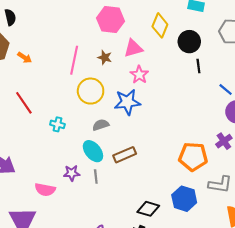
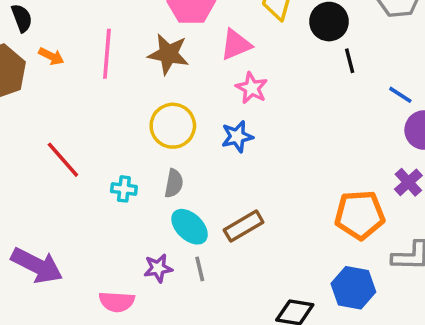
brown star: (105, 57) -> (168, 54), moved, size x1.6
orange arrow: (25, 58) -> (51, 56), moved
pink line: (74, 60) -> (107, 54), moved
blue star: (127, 102) -> (237, 137), size x0.7
gray semicircle: (101, 125) -> (174, 183), moved, turned 126

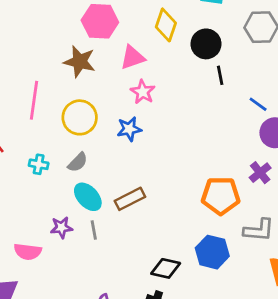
pink line: (107, 54) -> (34, 100), moved
gray semicircle: (174, 183) -> (78, 162), turned 30

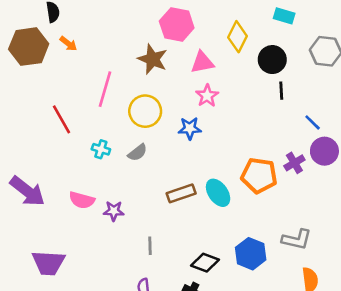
purple cross: (260, 173) -> (294, 163), moved
orange pentagon: (221, 196) -> (259, 175), moved
cyan ellipse: (88, 197) -> (218, 193), moved
gray line: (94, 230) -> (150, 246), moved
pink semicircle: (28, 252) -> (82, 200), moved

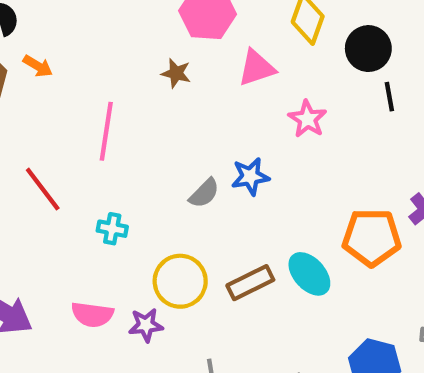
brown star: (153, 59) -> (176, 73), size x0.6
pink star: (207, 96) -> (307, 119), moved
yellow circle: (145, 111) -> (180, 281), moved
gray semicircle: (137, 153) -> (204, 193), moved

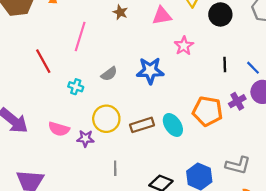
black line: (389, 97) -> (225, 65), moved
blue star: (250, 176) -> (150, 71), size x1.4
gray semicircle: (204, 193) -> (109, 74), moved

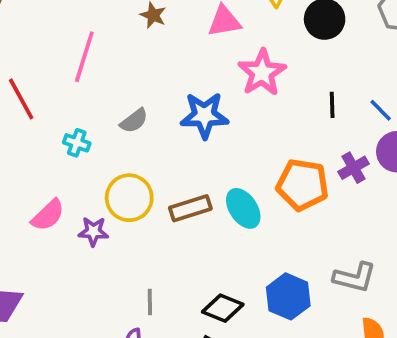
pink star: (184, 46) -> (262, 73), size x1.4
pink semicircle: (59, 129) -> (48, 215), turned -60
gray line: (115, 168) -> (150, 302), moved

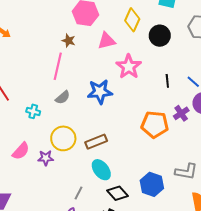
pink line: (84, 57) -> (58, 66), moved
cyan ellipse: (243, 208) -> (101, 170), moved
gray line: (150, 302) -> (78, 193), turned 32
black diamond: (223, 308) -> (117, 193), turned 30

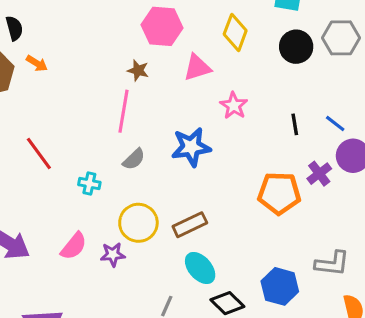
black circle: (160, 36) -> (296, 47), moved
pink star: (129, 67) -> (234, 106), size x0.7

